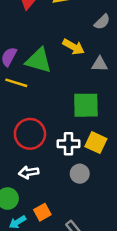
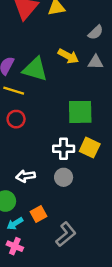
gray triangle: (100, 64) -> (96, 62), moved
red circle: (30, 134) -> (16, 119), moved, size x0.6
gray circle: (80, 174) -> (64, 177), moved

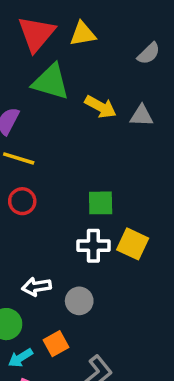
gray semicircle: (96, 32) -> (149, 53), moved
green triangle: (35, 69) -> (51, 82), moved
green square: (80, 112) -> (101, 203), moved, size x0.7
gray circle: (64, 177) -> (79, 301), moved

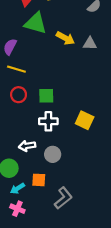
green square: (101, 203) -> (46, 96), moved
white cross: (93, 246) -> (48, 121), moved
orange square: (56, 344) -> (39, 180), turned 32

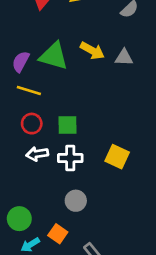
green triangle: (36, 23) -> (54, 56), moved
white arrow: (27, 146) -> (37, 154), moved
orange square: (39, 180) -> (58, 234), turned 32

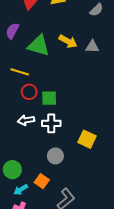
purple semicircle: (21, 62) -> (12, 31), moved
red circle: (32, 124) -> (29, 92), moved
yellow square: (117, 157) -> (87, 139), moved

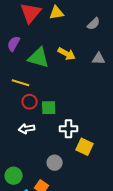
gray triangle: (92, 47) -> (99, 59), moved
white cross: (51, 123) -> (69, 129), moved

